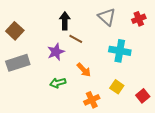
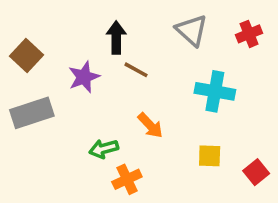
purple star: (56, 52) -> (84, 77), moved
yellow square: (117, 87) -> (210, 156), turned -32
orange cross: (92, 100) -> (127, 179), moved

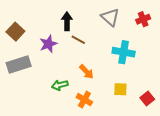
orange cross: (127, 179) -> (84, 100), moved, turned -35

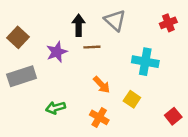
gray triangle: (110, 17) -> (115, 20), moved
brown line: (78, 40) -> (92, 47), turned -32
green arrow: (60, 85) -> (56, 108), moved
yellow square: (120, 89) -> (132, 99), moved, turned 32

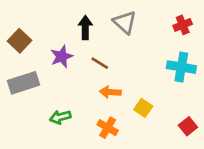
brown line: (92, 47) -> (100, 63), moved, turned 35
cyan cross: (145, 62) -> (181, 67), moved
orange arrow: (102, 85) -> (110, 92), turned 138

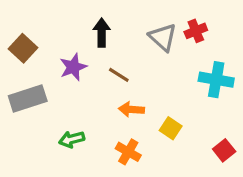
gray triangle: (125, 22) -> (163, 37), moved
red cross: (183, 25) -> (196, 31), moved

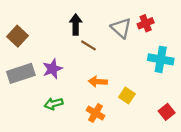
purple star: (73, 67) -> (52, 69), moved
brown line: (119, 75) -> (89, 45), moved

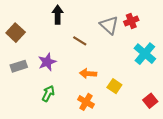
black arrow: (76, 24) -> (58, 15), moved
cyan cross: (161, 59) -> (145, 54), turned 30
gray rectangle: (21, 73) -> (19, 66), size x0.7
green arrow: (54, 104) -> (48, 94), turned 133

